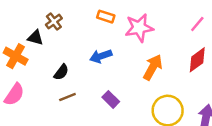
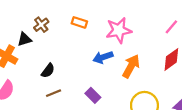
orange rectangle: (106, 17) -> (79, 22), moved
black triangle: (35, 38) -> (24, 39), turned -32
blue arrow: (101, 56) -> (103, 57), moved

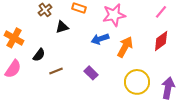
black triangle: (24, 39) -> (62, 27), moved
black semicircle: (48, 71) -> (39, 55), moved

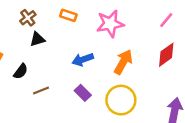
black triangle: (62, 27) -> (37, 39), moved
blue arrow: (100, 39) -> (83, 59), moved
yellow circle: (137, 82) -> (121, 100), moved

